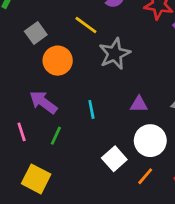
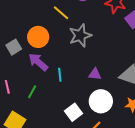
gray square: (36, 33) -> (14, 47), moved
purple arrow: (43, 102) -> (38, 62), moved

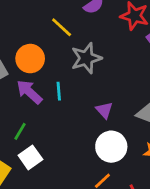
purple triangle: (95, 74) -> (104, 110), turned 40
cyan line: (60, 75) -> (59, 91), moved
white square: (73, 112) -> (30, 157), moved

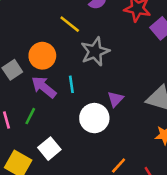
purple triangle: (104, 110) -> (115, 99), turned 30
green line: (20, 131) -> (30, 116), moved
white circle: (111, 147) -> (94, 118), moved

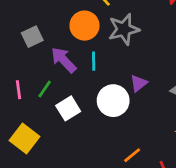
orange circle: (42, 56) -> (84, 26), moved
white square: (49, 149) -> (68, 108), moved

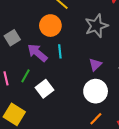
gray star: (124, 29) -> (96, 26), moved
white circle: (113, 101) -> (96, 91), moved

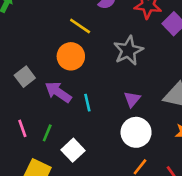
cyan line: (60, 51) -> (87, 103), moved
green line: (26, 76) -> (47, 133), moved
white square: (45, 89) -> (73, 150), moved

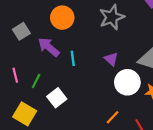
purple triangle: (132, 99) -> (111, 59), turned -32
white circle: (136, 132) -> (127, 82), moved

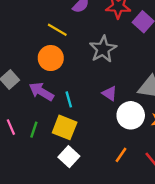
white square: (57, 98) -> (69, 157), moved
yellow square: (25, 114) -> (65, 127), moved

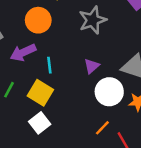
purple arrow: (41, 92) -> (23, 52), turned -65
purple triangle: (110, 93) -> (92, 66), turned 35
orange line: (121, 155) -> (102, 128), moved

